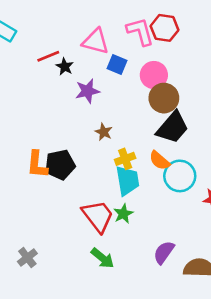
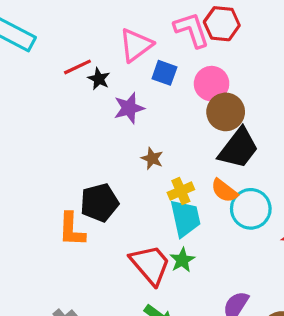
pink triangle: (96, 41) -> (136, 45), turned -48
orange L-shape: (37, 165) -> (72, 230), moved

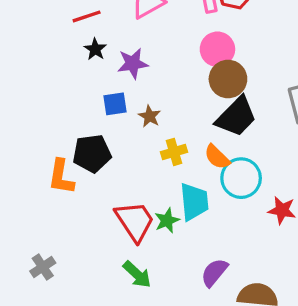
blue square: (164, 73) -> (115, 104), moved, turned -35
black star: (99, 79) -> (95, 49), moved
cyan trapezoid: (185, 218) -> (194, 202), moved

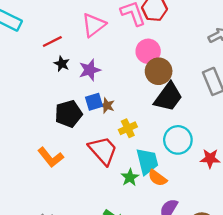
blue square: (115, 104) -> (94, 102), moved
black pentagon: (92, 154) -> (68, 114), moved
orange semicircle: (217, 157) -> (157, 178), moved
orange L-shape: (61, 177) -> (51, 157), turned -40
red trapezoid: (135, 221) -> (103, 150), moved

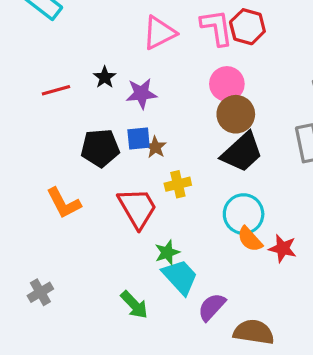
red line: (52, 41) -> (56, 90), moved
cyan trapezoid: (147, 161) -> (180, 277), moved, turned -40
orange semicircle: (157, 178) -> (250, 239), moved

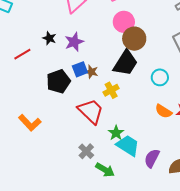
black trapezoid: (242, 152) -> (126, 63), moved
orange L-shape: (64, 203) -> (30, 123), moved
cyan circle: (244, 214) -> (160, 77), moved, size x0.7
gray cross: (40, 292) -> (86, 151), moved

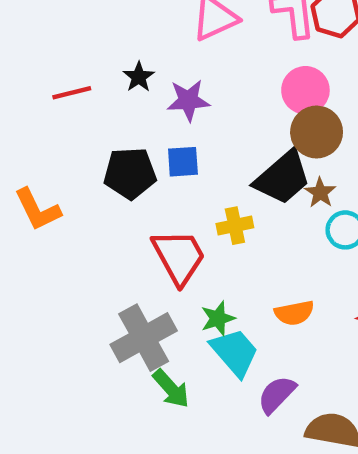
brown star: (91, 72) -> (320, 193), moved
orange semicircle: (163, 111) -> (294, 313), moved, turned -60
orange L-shape: (30, 123) -> (37, 210), moved
gray cross: (86, 151) -> (144, 338), size x1.8

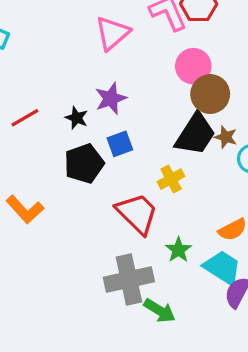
black star: (139, 77) -> (77, 118), moved
gray cross: (144, 338) -> (129, 279), turned 33
cyan trapezoid: (235, 352) -> (222, 268), moved

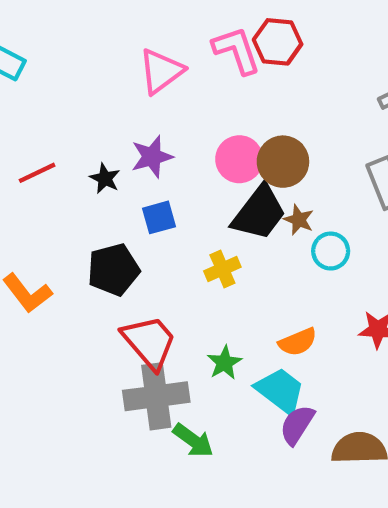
pink circle: (193, 66) -> (239, 159), moved
black pentagon: (84, 164) -> (113, 270), moved
red trapezoid: (137, 213) -> (149, 342), moved

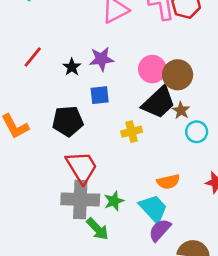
red line: (37, 173) -> (33, 57), turned -35
green star: (224, 363) -> (114, 201), moved

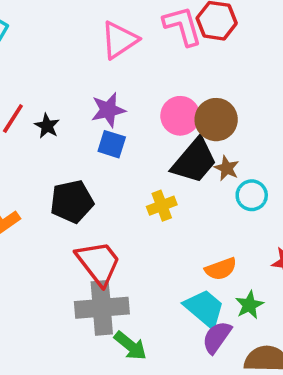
black star: (72, 67) -> (47, 126), moved
blue square: (100, 95) -> (112, 144), moved, turned 30
green star: (114, 201) -> (249, 305), moved

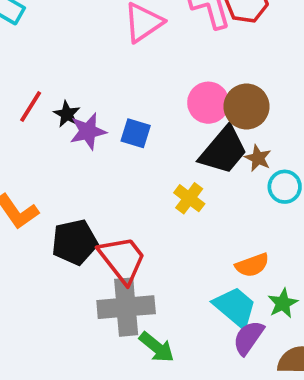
purple star: (108, 110) -> (88, 131), moved
black pentagon: (72, 202) -> (75, 242), moved
yellow cross: (162, 206) -> (189, 198), turned -32

